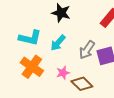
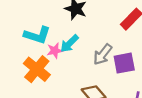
pink star: (63, 73) -> (55, 51), moved

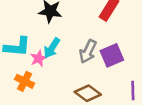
orange cross: (37, 69) -> (25, 81), size x0.7

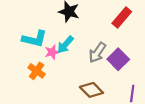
purple square: (112, 55) -> (118, 59), turned -30

